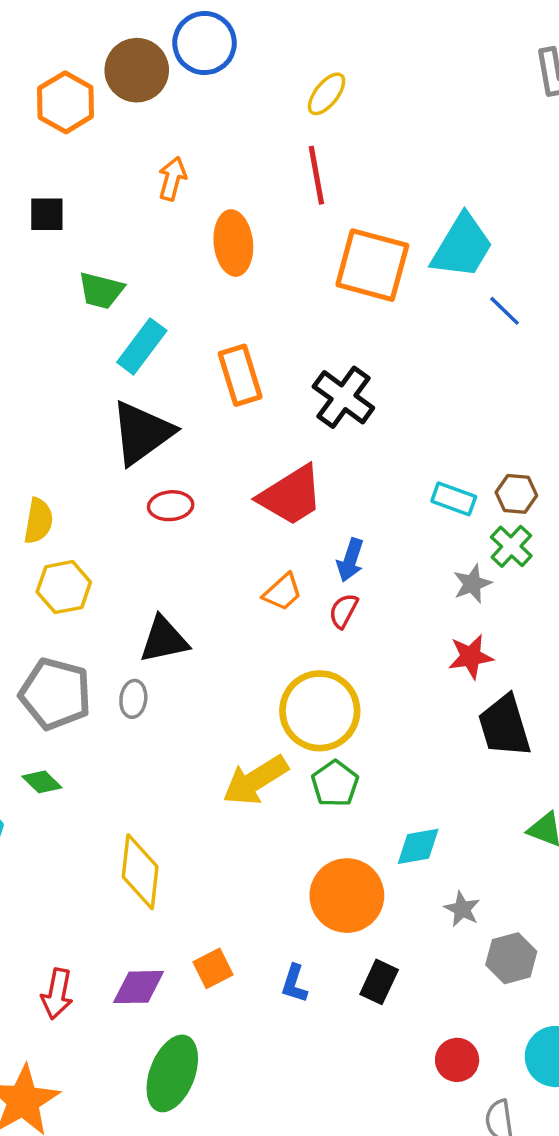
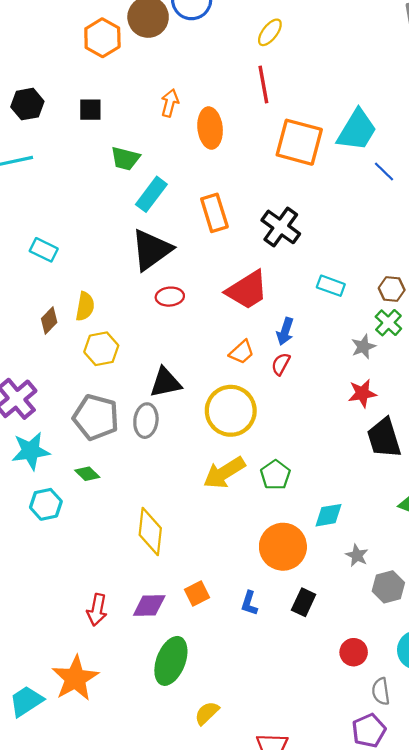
orange arrow: (172, 179) -> (170, 103), moved
cyan rectangle: (454, 499) -> (331, 286), moved
gray ellipse: (133, 699) -> (146, 421), size x1.4
yellow circle: (320, 711) -> (231, 411), moved

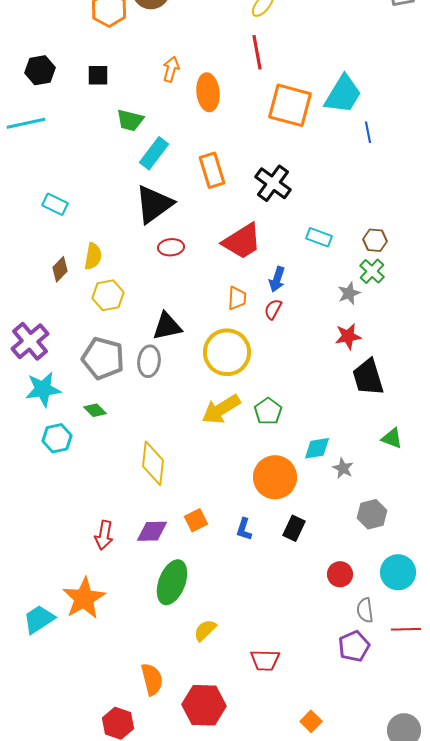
blue line: (384, 172) -> (368, 132), turned 35
orange trapezoid: (242, 352) -> (237, 298), turned -45
gray star: (357, 555) -> (343, 468), moved

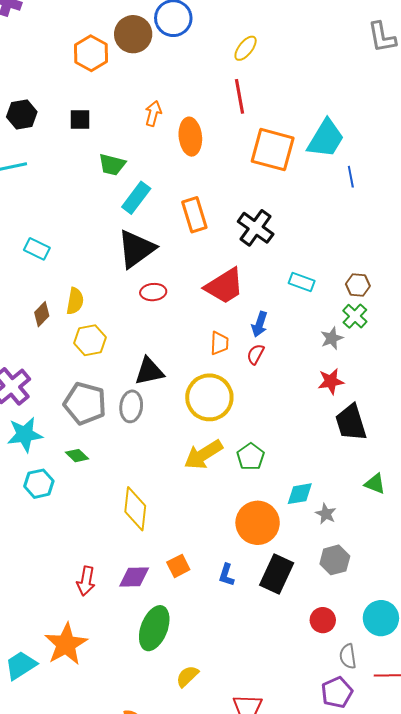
gray hexagon: (372, 514) -> (335, 560), moved
black rectangle: (294, 528) -> (277, 574), size x1.5

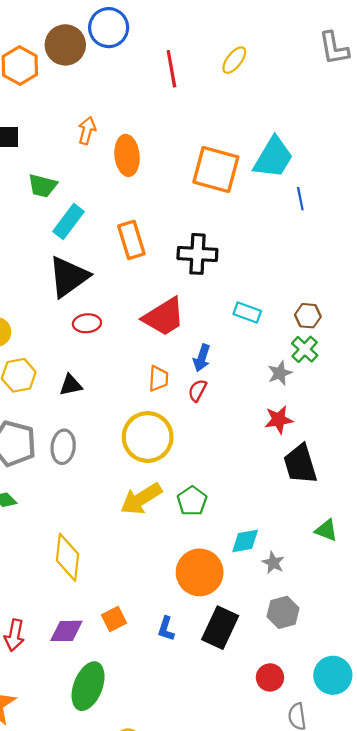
yellow ellipse: (246, 48) -> (234, 60), moved
red line: (239, 96) -> (171, 69), moved
black cross: (256, 228) -> (197, 254), turned -33
black triangle: (149, 371) -> (71, 385), moved, size x0.7

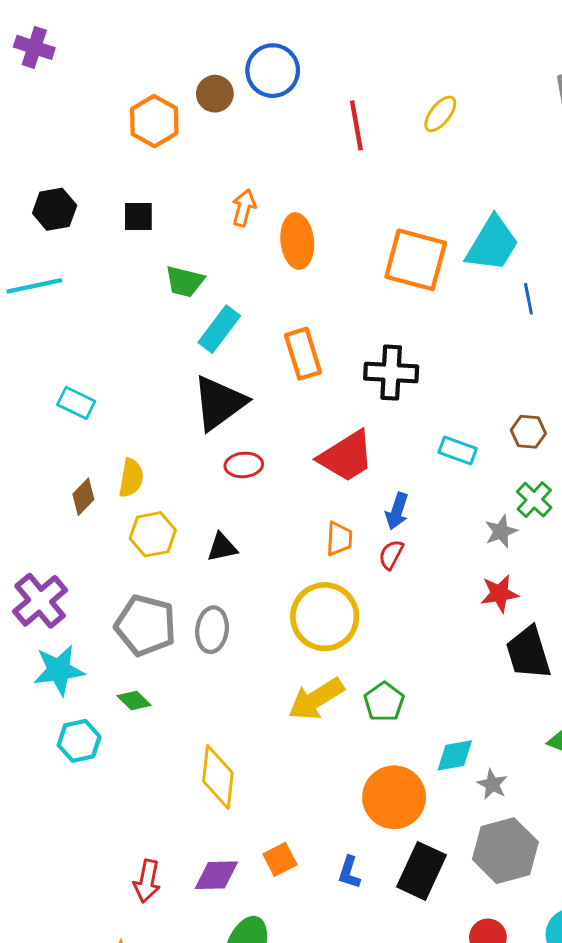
brown circle: (65, 45) -> (215, 94), size x0.7
brown hexagon: (308, 316) -> (528, 432), moved
gray hexagon: (283, 612) -> (505, 851), size x1.5

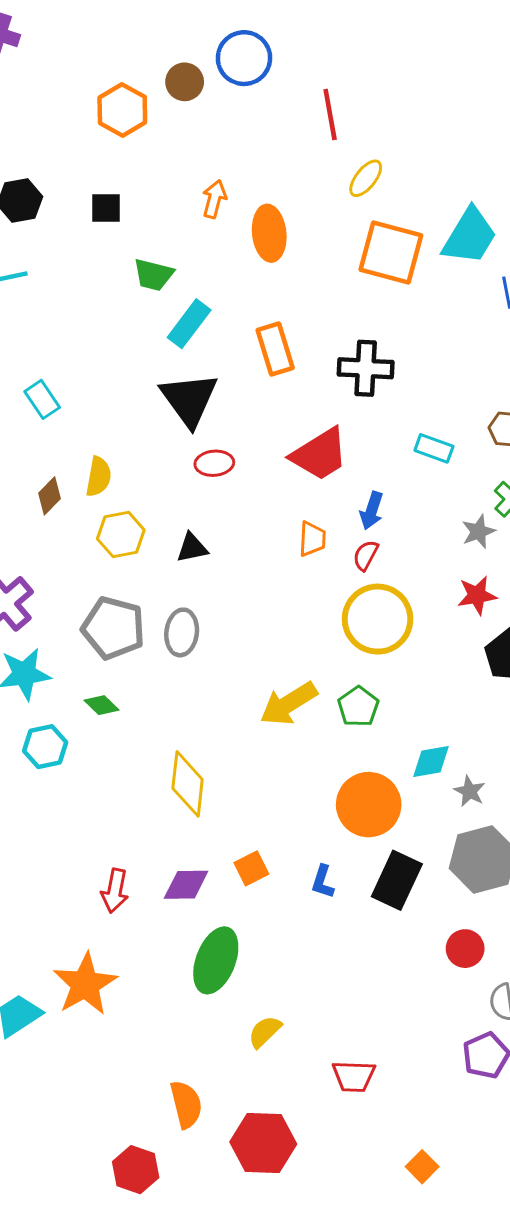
yellow ellipse: (440, 114) -> (366, 178), moved
cyan rectangle: (76, 403) -> (42, 399), turned 30
black triangle: (219, 403) -> (189, 399), turned -30
yellow circle: (325, 617) -> (378, 619), moved

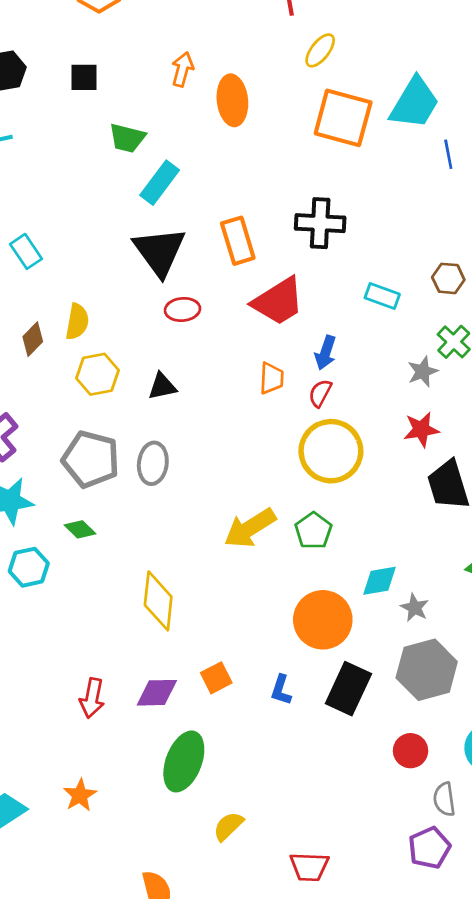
orange rectangle: (275, 349) -> (238, 241), moved
orange star: (85, 984) -> (80, 795), moved, size x0.6

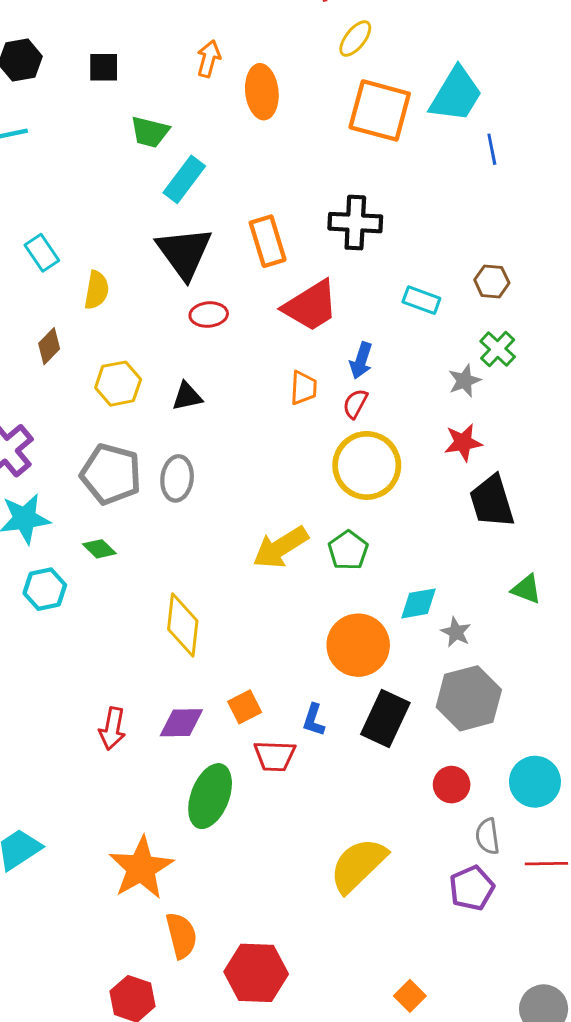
yellow semicircle: (77, 322) -> (97, 290), moved
orange star: (80, 795) -> (141, 868), moved, size x1.8
yellow semicircle: (228, 826) -> (358, 865), moved, size x1.8
red trapezoid: (309, 867) -> (275, 756), moved

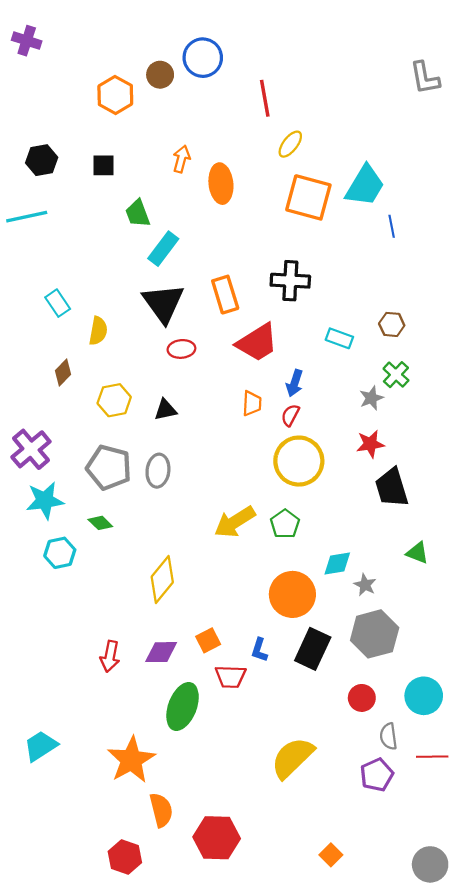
green trapezoid: (150, 132) -> (138, 213), turned 56
yellow diamond: (183, 625) -> (162, 579), turned 33

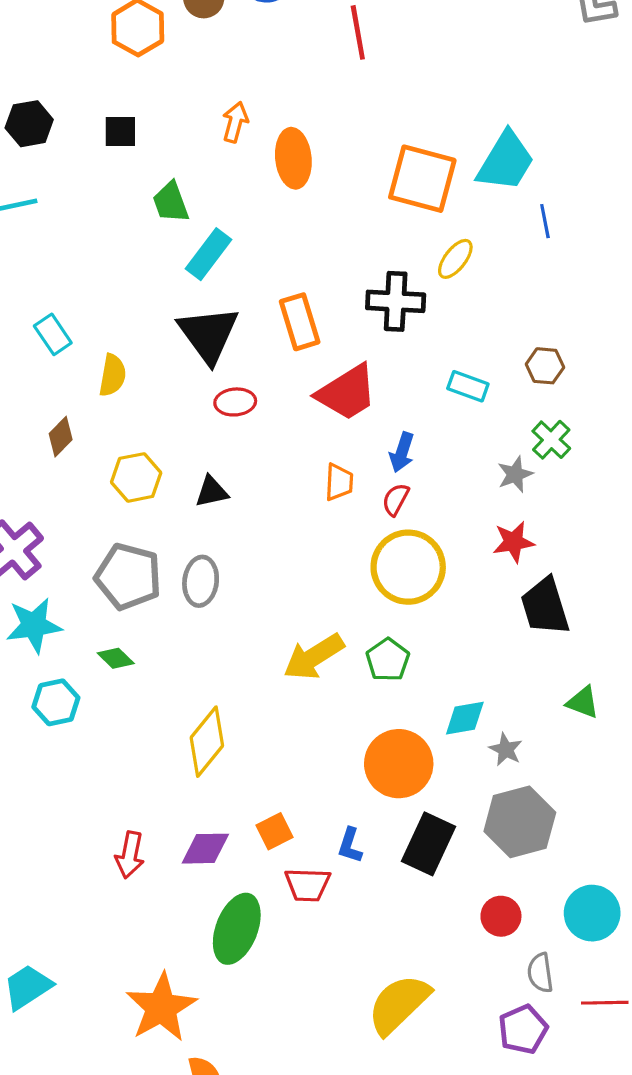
yellow ellipse: (290, 144) -> (455, 259), moved

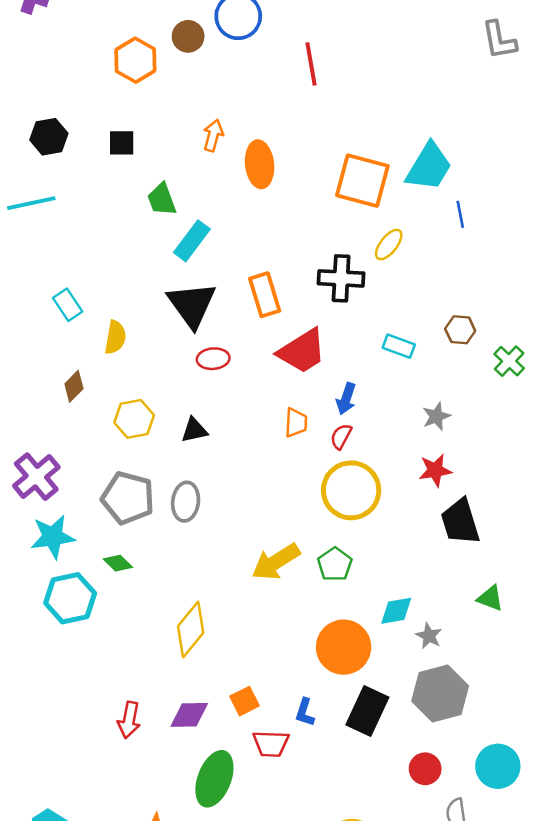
green cross: (551, 440) -> (509, 361), moved
cyan hexagon: (56, 702) -> (70, 598), size x1.4

